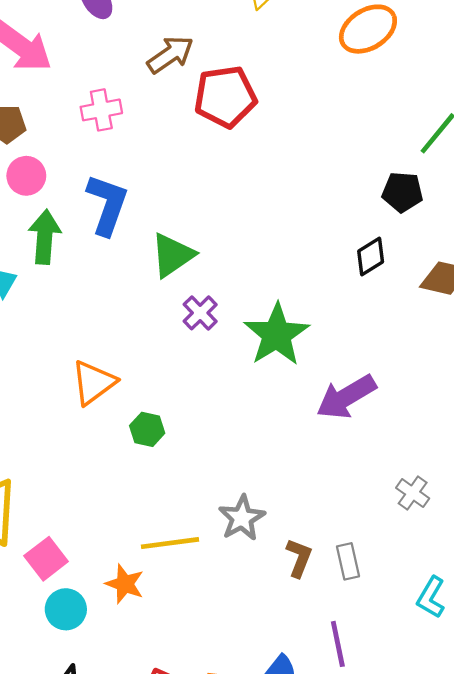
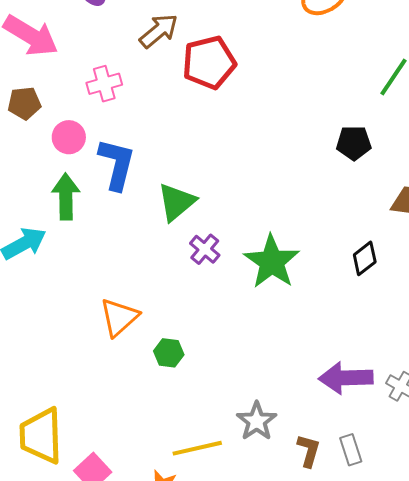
pink circle: (26, 176) -> (69, 137), moved
black pentagon: (402, 192) -> (354, 143), moved
black diamond: (371, 256) -> (365, 258), moved
purple arrow: (346, 397) -> (346, 378), moved, turned 34

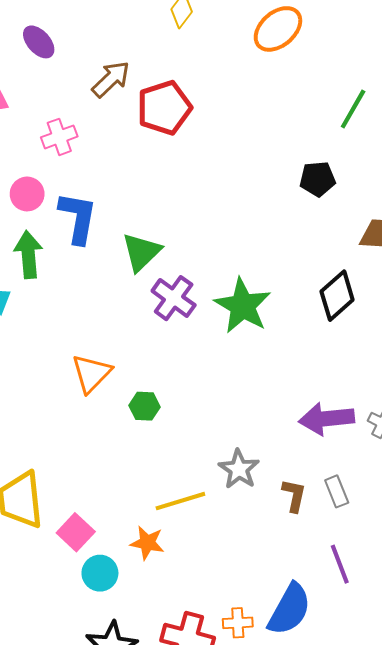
purple cross: (205, 249) -> (174, 298), size x1.4
black diamond: (365, 258) -> (337, 296), size x1.4

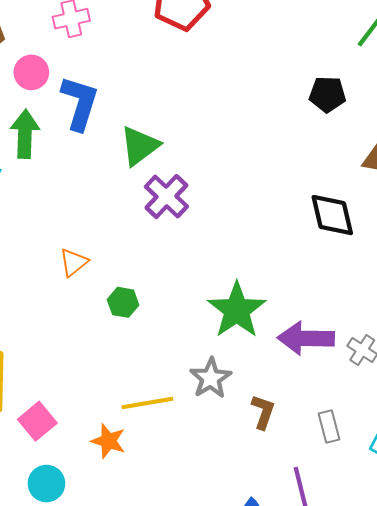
black diamond: (337, 296) -> (332, 215), turned -69
green star: (243, 306) -> (237, 310), moved
orange triangle: (91, 373) -> (74, 262), size x0.7
gray rectangle: (337, 491) -> (329, 426), moved
cyan circle: (100, 573) -> (46, 484), moved

